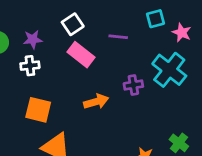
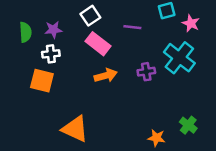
orange arrow: (96, 102) -> (106, 75), moved
orange square: (38, 110) -> (42, 81), moved

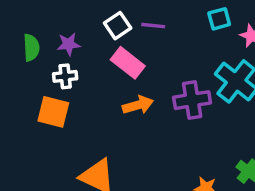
purple line: (132, 27) -> (153, 26), moved
purple cross: (146, 72) -> (192, 100), size x1.5

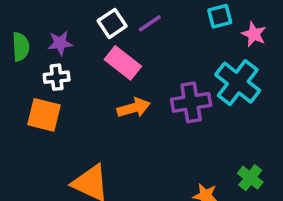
purple line: (153, 26) -> (150, 23), turned -40

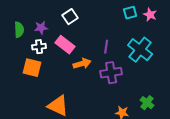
purple line: (150, 23) -> (106, 47), moved, turned -48
pink star: (254, 34) -> (150, 15), moved
pink rectangle: (123, 63) -> (65, 45), moved
purple cross: (191, 102) -> (111, 73), moved

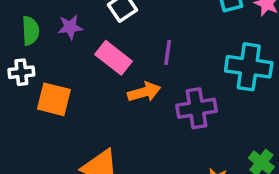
white cross: (39, 47) -> (21, 72), moved
purple line: (106, 47) -> (168, 52), moved
cyan cross: (140, 50) -> (249, 67), turned -30

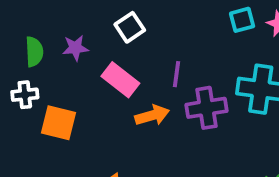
purple cross: (196, 108) -> (206, 108), moved

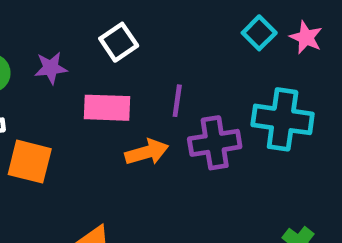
cyan square: (242, 20) -> (259, 33), turned -30
pink rectangle: (120, 80) -> (107, 108), turned -36

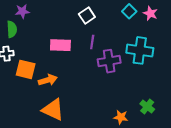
white square: (119, 42) -> (87, 16), moved
purple star: (51, 68) -> (22, 11), moved
orange arrow: (147, 152) -> (48, 80), moved

